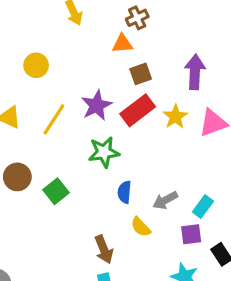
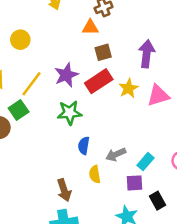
green square: (56, 191) -> (19, 110), moved
yellow semicircle: (141, 227) -> (95, 174), turned 30

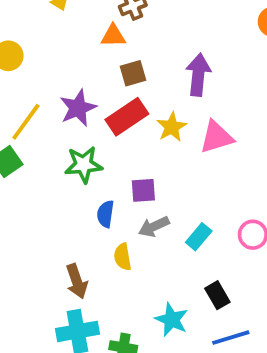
purple square: (135, 183) -> (143, 190), moved

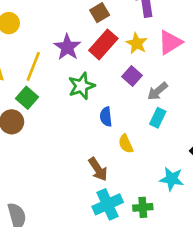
purple square: (143, 190) -> (132, 76), moved, turned -30
gray arrow: (154, 227) -> (157, 91), moved
cyan rectangle: (199, 237) -> (158, 118), moved

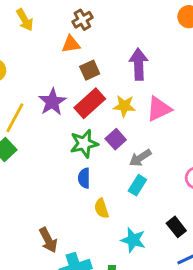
yellow star: (137, 43) -> (124, 106), turned -30
green star: (82, 86) -> (84, 144), moved
brown arrow: (98, 169) -> (48, 240), moved
cyan star: (172, 179) -> (133, 240), moved

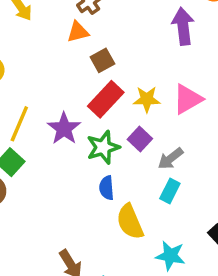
purple arrow: (139, 64) -> (183, 26), moved
purple star: (52, 102) -> (64, 128), moved
yellow semicircle: (101, 208) -> (130, 222), size x1.5

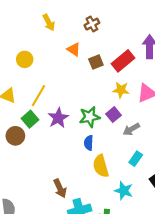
orange triangle: (78, 32) -> (74, 49), moved, turned 40
red rectangle: (106, 99) -> (123, 61), moved
purple star: (64, 128) -> (58, 118), moved
cyan rectangle: (170, 191) -> (136, 159), moved

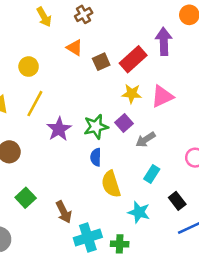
brown cross: (92, 24) -> (84, 14), moved
yellow circle: (25, 59) -> (29, 67), moved
green square: (30, 119) -> (26, 198), moved

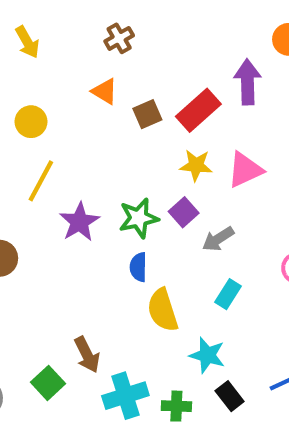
yellow arrow: (44, 17) -> (27, 42), moved
green square: (26, 198) -> (48, 383), moved
black rectangle: (177, 201) -> (230, 396), moved

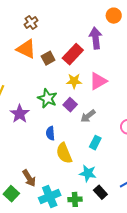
orange triangle: (105, 91) -> (26, 49), size x1.5
green star: (139, 218) -> (47, 98), moved, turned -30

